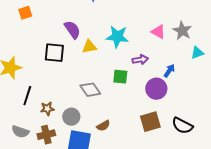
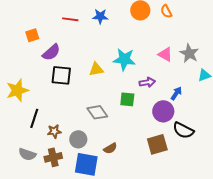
purple semicircle: (72, 30) -> (51, 52), moved, turned 84
black semicircle: (182, 126) -> (183, 130), moved

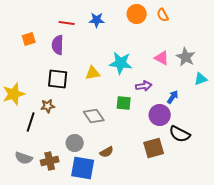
purple semicircle: (51, 52) -> (58, 45), moved, turned 132
brown star: (54, 131) -> (48, 106), moved

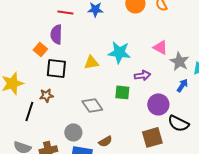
orange square: (29, 39) -> (40, 49), moved, turned -32
gray star: (186, 57) -> (179, 61), moved
blue arrow: (173, 97) -> (182, 85), moved

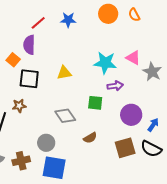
red line: (65, 12) -> (38, 23), turned -49
cyan star: (119, 52) -> (105, 63), moved
blue arrow: (182, 85) -> (153, 125), moved
black semicircle: (178, 123) -> (151, 149), moved
brown semicircle: (105, 141) -> (90, 138), moved

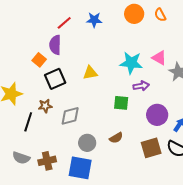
black square: (29, 79) -> (55, 79), turned -30
gray diamond: (65, 116) -> (70, 116), moved, turned -70
gray circle: (46, 143) -> (87, 143), moved

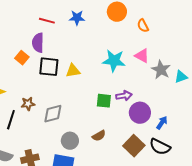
orange semicircle: (160, 15) -> (143, 26), moved
red line: (64, 23) -> (47, 21), turned 56
black square: (55, 79) -> (49, 67), moved, turned 30
purple arrow: (141, 86) -> (124, 96), moved
brown square: (151, 148) -> (134, 146), turned -30

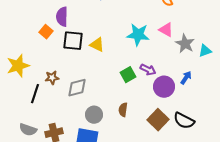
yellow triangle: (73, 71) -> (97, 45), turned 35
purple arrow: (124, 96) -> (148, 70), turned 35
green square: (104, 101) -> (128, 75), turned -35
blue arrow: (162, 123) -> (186, 78), moved
brown semicircle: (99, 136) -> (123, 110), turned 128

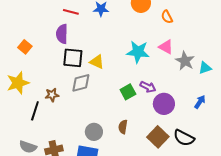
orange square: (46, 32) -> (25, 47), moved
blue arrow: (186, 78) -> (200, 102), moved
gray diamond: (77, 88) -> (81, 83), moved

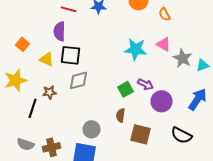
yellow triangle: (97, 62) -> (46, 59), moved
blue arrow: (200, 102) -> (198, 99), size x1.6
brown semicircle: (123, 127) -> (120, 115), moved
brown square: (158, 137) -> (140, 134), moved, turned -30

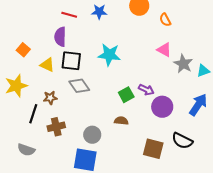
cyan star: (136, 49) -> (109, 55), moved
gray diamond: (78, 80) -> (79, 86), turned 70
brown semicircle: (120, 115) -> (121, 121), turned 88
brown square: (140, 134) -> (153, 149), moved
brown cross: (52, 147) -> (56, 127), moved

